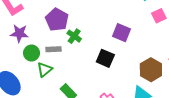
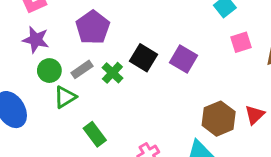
green cross: (74, 36) -> (112, 73), moved
gray rectangle: (54, 49) -> (82, 69), turned -40
black square: (105, 58) -> (143, 58), moved

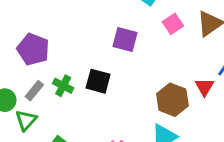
black square: (143, 58) -> (98, 81), moved
purple square: (183, 59) -> (125, 39), moved

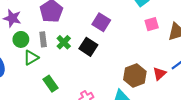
purple square: (125, 39) -> (101, 22), moved
gray rectangle: (34, 91) -> (43, 39), turned -64

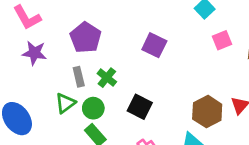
green circle: (21, 39) -> (93, 108), moved
black square: (88, 47) -> (140, 107), moved

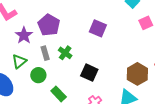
purple star: (34, 53) -> (24, 35), moved, turned 30
green triangle: (65, 103) -> (19, 61), moved
green circle: (93, 108) -> (38, 75), moved

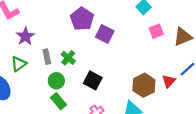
purple pentagon: (49, 25) -> (82, 19), moved
green circle: (38, 75) -> (56, 81), moved

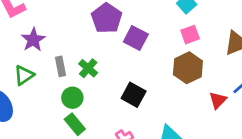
pink square: (156, 31) -> (190, 35), moved
black square: (93, 80) -> (134, 95), moved
brown hexagon: (144, 85) -> (188, 68), moved

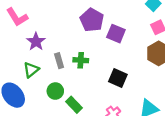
green cross: (88, 68) -> (81, 60), turned -32
green circle: (72, 98) -> (55, 91), moved

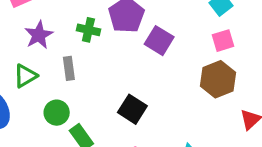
green cross: (81, 60) -> (88, 30), moved
black square: (118, 78) -> (132, 109), moved

